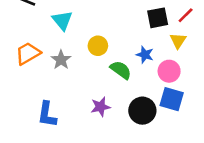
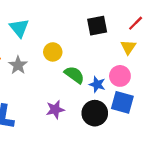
black square: (158, 18) -> (97, 26), moved
blue star: (145, 55) -> (97, 84), moved

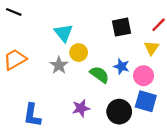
cyan triangle: (19, 28) -> (64, 33), moved
gray star: (18, 65) -> (59, 65), moved
blue star: (97, 84) -> (121, 66), moved

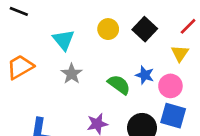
black square: (121, 27) -> (145, 29), turned -36
cyan triangle: (64, 33) -> (63, 40), moved
yellow circle: (79, 53) -> (108, 29), moved

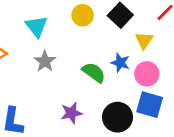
yellow triangle: (180, 53) -> (144, 40), moved

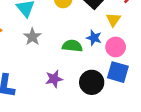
green semicircle: (94, 72) -> (72, 46), turned -30

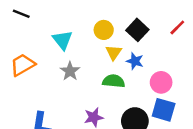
yellow triangle: (113, 20) -> (114, 52), moved
blue star: (94, 38) -> (135, 61), moved

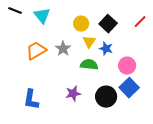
cyan triangle: (62, 40) -> (42, 16), moved
orange trapezoid: (23, 65) -> (36, 51), moved
gray star: (70, 71) -> (63, 49), moved
blue square: (164, 110) -> (129, 88), turned 30

